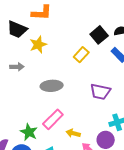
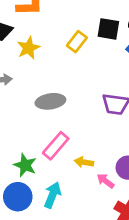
black square: (99, 35) -> (108, 29), turned -36
yellow rectangle: (81, 55) -> (77, 42), moved

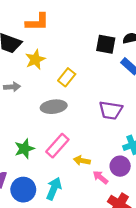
yellow rectangle: (77, 42) -> (67, 77), moved
green star: (25, 165) -> (24, 149), moved, turned 30

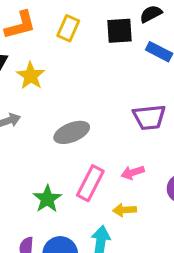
yellow rectangle: (67, 77) -> (68, 28), moved
yellow arrow: (82, 161) -> (124, 210), moved
pink arrow: (100, 177) -> (133, 173), moved, turned -42

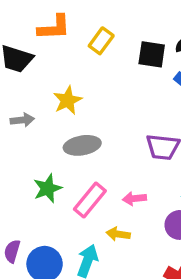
yellow star: (31, 76) -> (68, 100), moved
green star: (47, 199) -> (48, 188), moved

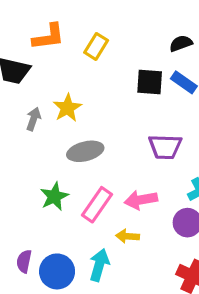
black square: (152, 54) -> (150, 82), moved
gray arrow: (22, 120) -> (33, 119), moved, turned -60
pink arrow: (134, 198) -> (141, 200), size x1.4

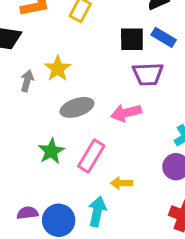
purple trapezoid: (165, 147) -> (148, 74), moved
pink arrow: (141, 200) -> (126, 113), moved
purple semicircle: (24, 261) -> (27, 213), turned 75

